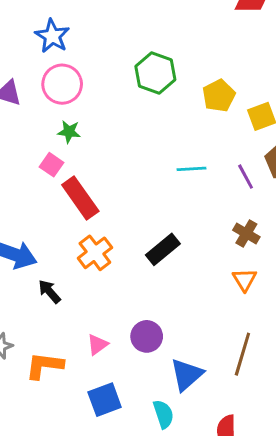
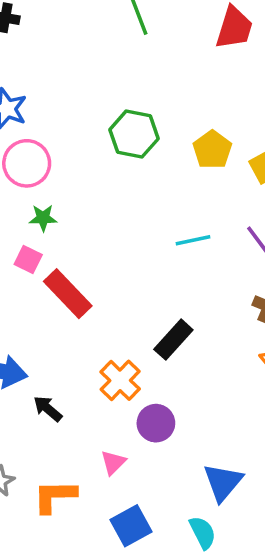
orange cross: (95, 253) -> (120, 380), moved
purple circle: (147, 336) -> (156, 423), moved

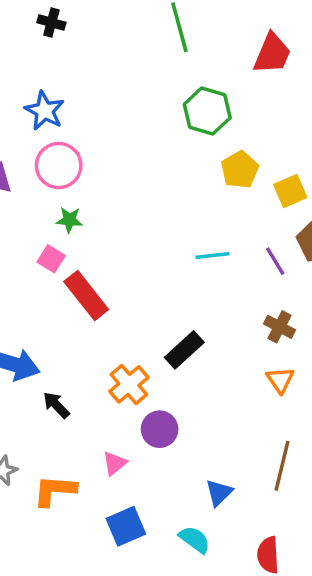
green hexagon: (134, 134) -> (207, 111), moved
blue triangle: (223, 482) -> (219, 493), size x0.7
cyan semicircle: (203, 533) -> (195, 539), turned -32

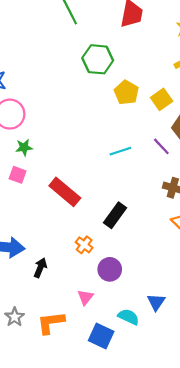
red rectangle: (86, 296) -> (65, 192), moved
orange cross: (129, 384) -> (84, 245), size x0.7
black arrow: (56, 405) -> (40, 268), turned 78
blue square: (126, 526) -> (101, 336), turned -30
cyan semicircle: (195, 539) -> (128, 317), moved

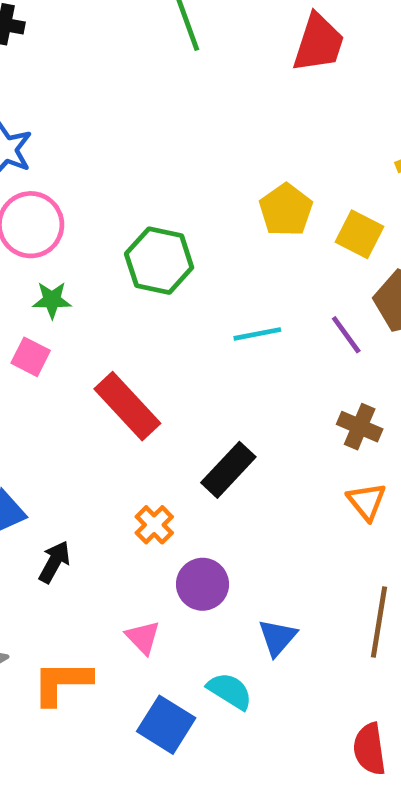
green hexagon: (98, 59) -> (159, 261), moved
yellow square: (162, 99) -> (360, 234), turned -35
pink triangle: (85, 297) -> (143, 637), turned -30
blue triangle: (156, 302) -> (277, 637), moved

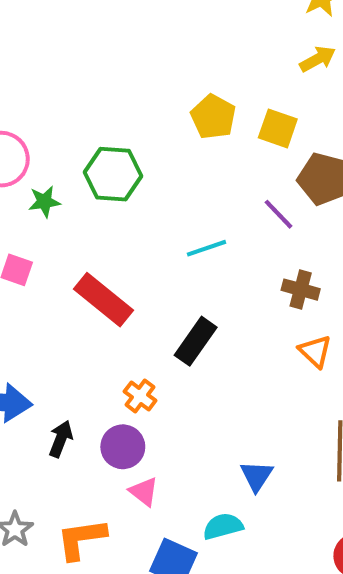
green star: (52, 300) -> (44, 202), moved
cyan line: (257, 334) -> (206, 248), moved
purple circle: (203, 584) -> (123, 447), moved
cyan semicircle: (230, 691) -> (223, 526), turned -39

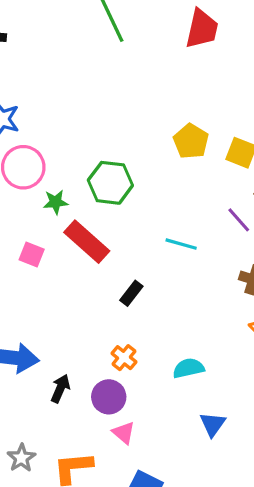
cyan line: (206, 248) -> (181, 244), turned 32
red rectangle: (104, 300) -> (87, 242), moved
black rectangle: (196, 341) -> (131, 293), moved, size x0.7
cyan semicircle: (223, 526) -> (188, 368), moved

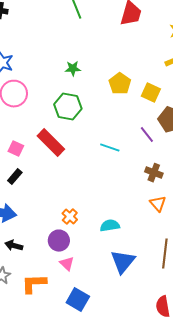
green star: (56, 202) -> (73, 69), moved
black rectangle: (131, 293) -> (15, 177), moved
black arrow: (60, 389) -> (14, 246), moved, turned -102
blue triangle: (213, 424) -> (123, 262), size x1.5

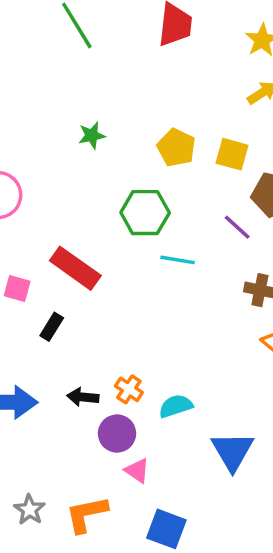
green hexagon: (68, 107) -> (145, 213), moved
black rectangle: (15, 177) -> (52, 327), moved
cyan semicircle: (110, 226) -> (176, 406), moved
black arrow: (14, 246) -> (83, 397), moved

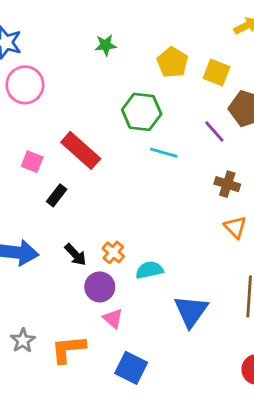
black arrow: (83, 397) -> (75, 255), turned -145

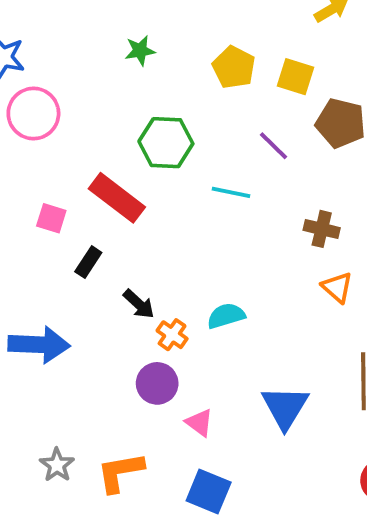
green hexagon: (142, 112) -> (166, 143), moved
purple line: (214, 132) -> (274, 146), moved
black arrow: (75, 255) -> (139, 304), moved
cyan semicircle: (149, 270) -> (226, 316), moved
pink triangle: (113, 318) -> (199, 423), moved

